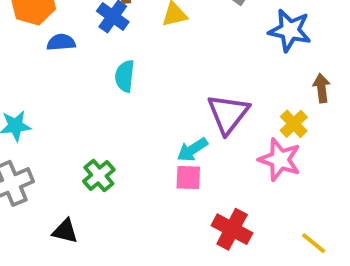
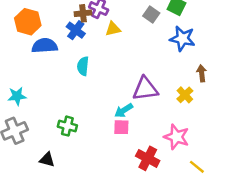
blue semicircle: (61, 42) -> (45, 46), size x1.5
purple triangle: (228, 114) -> (145, 89), turned 44
pink star: (280, 160) -> (176, 137), moved
green cross: (99, 175) -> (67, 126), turned -36

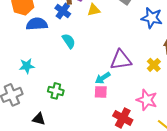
cyan semicircle: (83, 66) -> (69, 41), turned 140
cyan star: (17, 96) -> (27, 66), moved

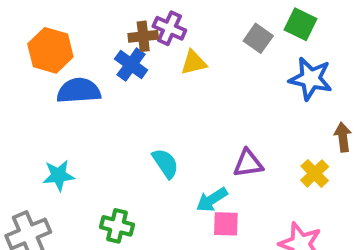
cyan semicircle: (69, 41) -> (165, 163), moved
purple triangle: (121, 60) -> (248, 163), size x0.7
pink square: (101, 92) -> (226, 224), moved

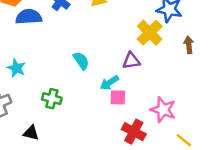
yellow cross: (315, 173) -> (150, 33), moved, size x1.5
cyan star: (58, 175) -> (16, 68), turned 30

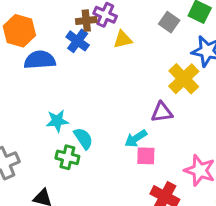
cyan semicircle: (81, 61) -> (83, 138), moved
cyan star: (16, 68) -> (57, 121), moved, turned -30

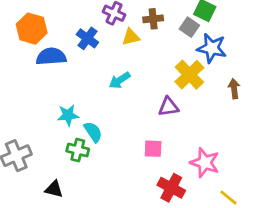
brown cross: (86, 21) -> (153, 19), moved
gray square: (169, 22) -> (189, 27), moved
cyan arrow: (136, 138) -> (120, 80), moved

